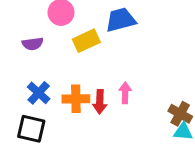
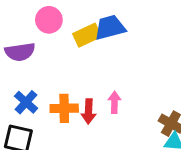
yellow rectangle: (86, 41) -> (87, 35), moved
purple semicircle: (33, 44) -> (20, 52), size x1.4

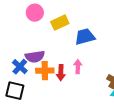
blue trapezoid: (110, 27) -> (85, 37), moved
purple semicircle: (20, 52) -> (35, 57), moved

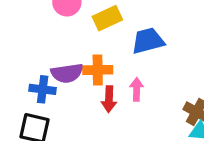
blue cross: (20, 67) -> (43, 89), turned -35
orange cross: (45, 71) -> (98, 70), moved

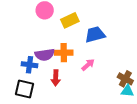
pink arrow: (137, 89) -> (88, 65), turned 48
red arrow: (109, 99) -> (56, 78), moved

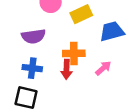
purple semicircle: (45, 55) -> (33, 36), moved
red arrow: (56, 78) -> (67, 69), moved

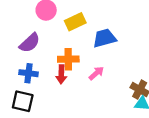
purple semicircle: (33, 36) -> (30, 43), turned -35

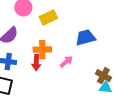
blue trapezoid: (105, 38) -> (85, 38), moved

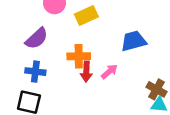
red arrow: (36, 63) -> (86, 72), moved

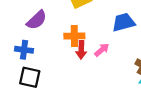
blue cross: (35, 72) -> (24, 50), moved

